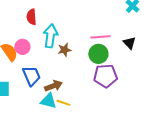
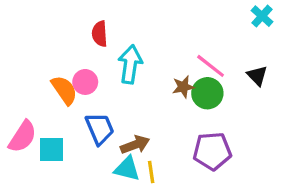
pink line: (100, 37) -> (211, 66), turned 42
brown star: (64, 50) -> (183, 87), moved
purple pentagon: (105, 76) -> (212, 151), moved
yellow line: (63, 103) -> (151, 172), turned 64

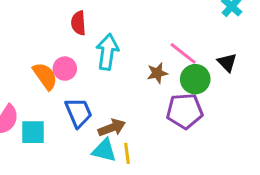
green circle: (207, 93) -> (195, 79), moved
purple pentagon: (212, 151) -> (185, 111), moved

